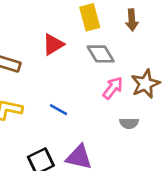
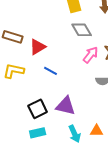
red triangle: (53, 44) -> (38, 47), moved

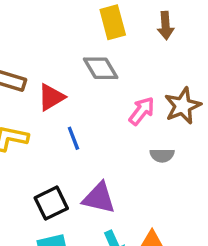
gray diamond: (82, 30) -> (101, 68), moved
blue line: (51, 71) -> (73, 138), turned 40

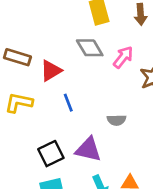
pink arrow: (142, 111) -> (123, 57), moved
gray semicircle: (162, 155) -> (116, 120), moved

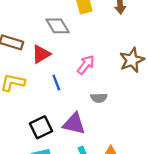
gray diamond: (90, 48) -> (58, 26), moved
pink arrow: (123, 57) -> (86, 65), moved

